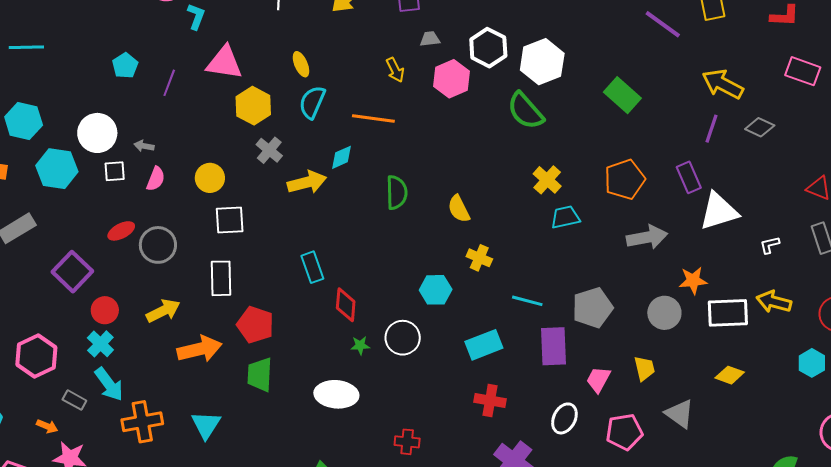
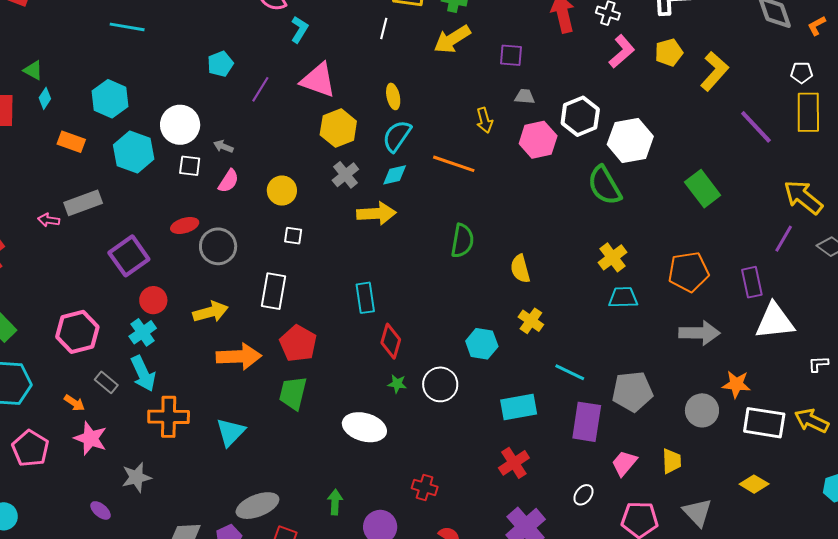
cyan diamond: (341, 157) -> (395, 175), moved
white square: (230, 220) -> (293, 236), size x0.6
red cross: (490, 400) -> (514, 463), turned 36
white ellipse: (564, 418) -> (584, 495), size x0.7

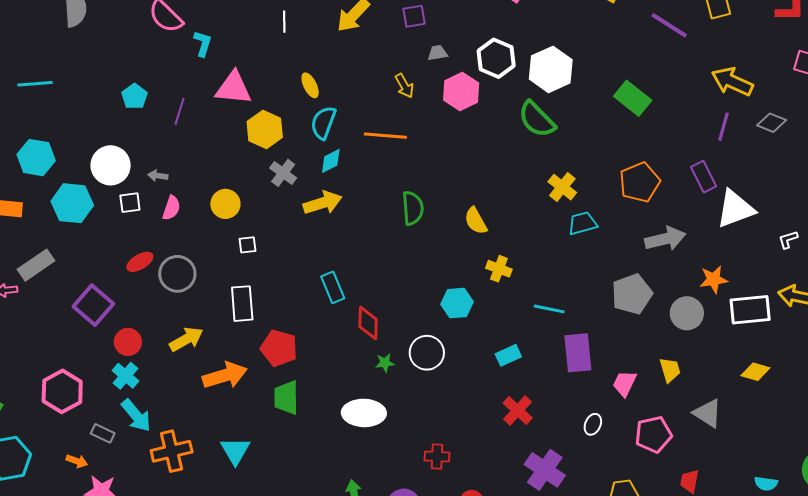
gray pentagon: (632, 392) -> (632, 294), moved
cyan rectangle: (519, 407) -> (508, 355), size x0.7

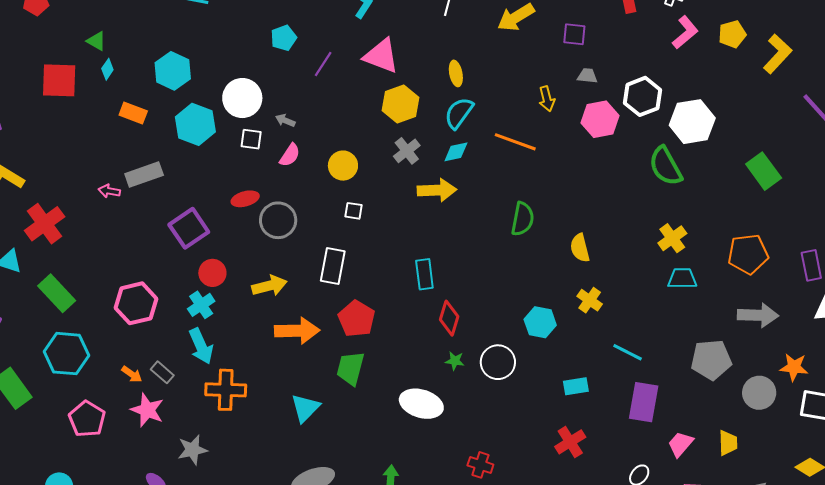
gray rectangle: (103, 433) -> (162, 372), moved
cyan triangle: (235, 451) -> (305, 408), moved

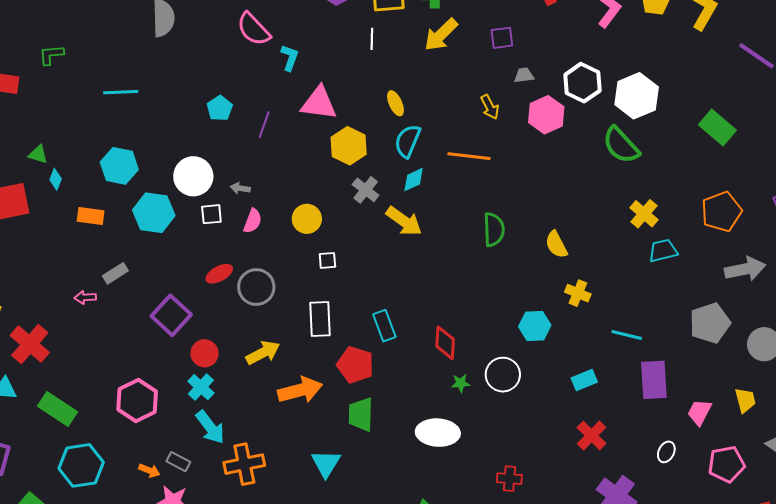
gray rectangle: (144, 174) -> (115, 273), size x0.7
yellow arrow: (437, 190) -> (404, 221), turned 51
cyan rectangle: (424, 274) -> (384, 326), moved

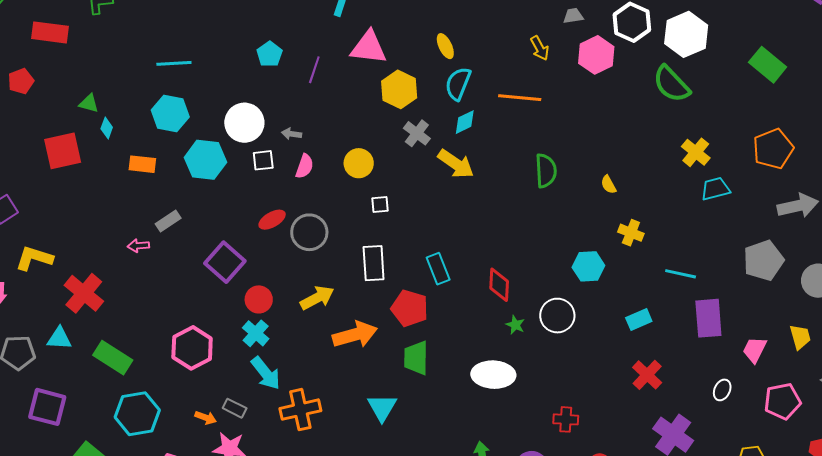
cyan line: (121, 92) -> (174, 63), moved
yellow semicircle: (556, 244) -> (609, 185), size x0.7
green star: (461, 383) -> (515, 325), turned 30

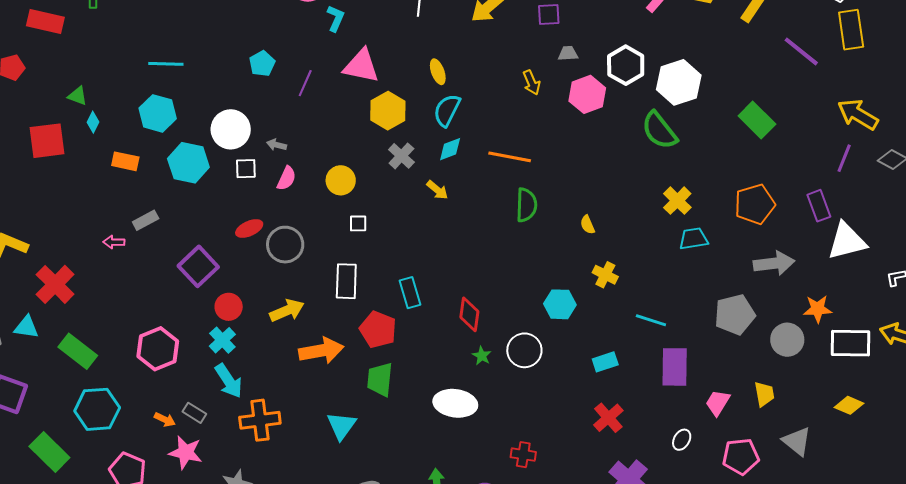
orange line: (520, 98) -> (510, 157), moved
yellow arrow: (456, 164) -> (437, 190), size x0.6

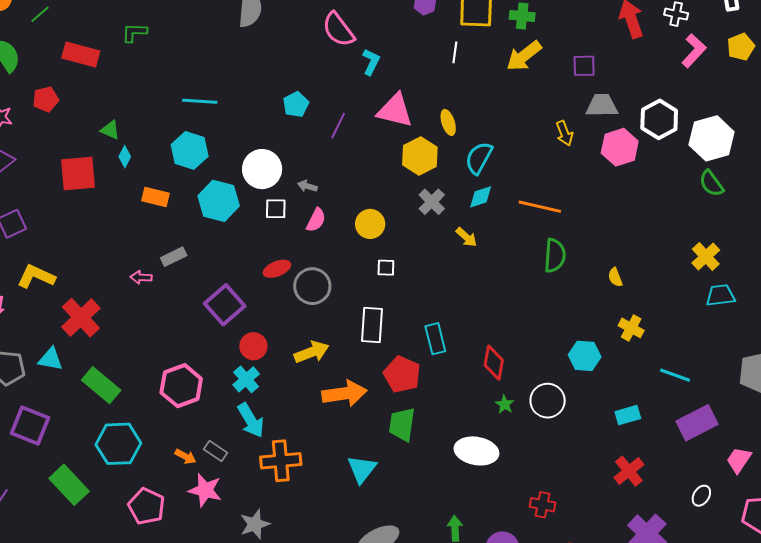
gray trapezoid: (568, 53) -> (602, 105), size x1.6
yellow ellipse: (438, 72) -> (448, 122), moved
green semicircle: (659, 130) -> (711, 183), moved, size x0.7
purple rectangle: (675, 367) -> (697, 423), turned 60

